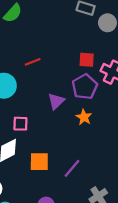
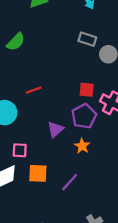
orange square: (39, 162) -> (38, 173), moved
purple line: (72, 168) -> (70, 182), moved

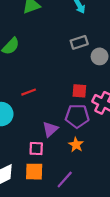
gray rectangle: (87, 39) -> (79, 42), turned -35
purple pentagon: (84, 116) -> (77, 116), turned 30
pink square: (20, 150) -> (36, 149), moved

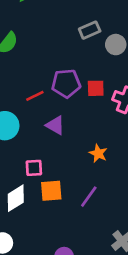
purple pentagon: (77, 116) -> (66, 83), moved
purple triangle: (50, 129) -> (55, 125), moved, turned -42
pink square: (36, 149) -> (34, 168), moved

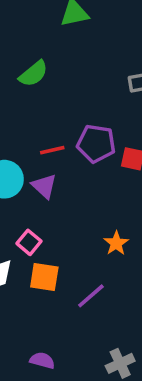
purple triangle: (55, 125) -> (44, 186), moved
pink square: (34, 168) -> (29, 242), turned 30

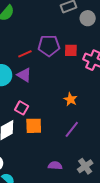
purple line: (91, 296) -> (72, 129), moved
purple semicircle: (42, 360) -> (55, 166), moved

